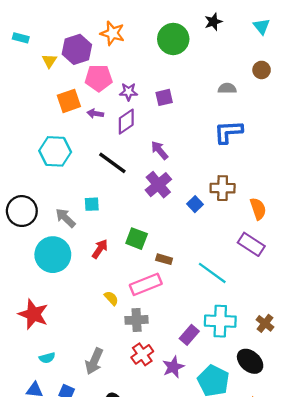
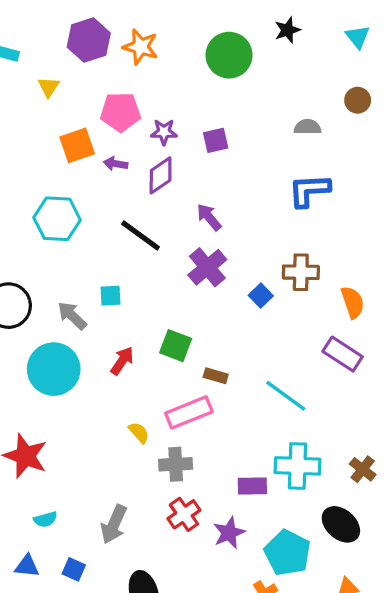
purple hexagon: (77, 49) -> (89, 40), moved
purple rectangle: (189, 335) -> (252, 486), turned 48

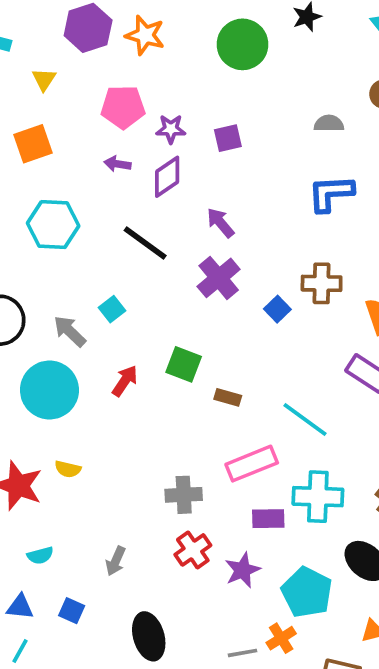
orange square: (77, 145) -> (33, 144), moved
cyan square: (110, 296) -> (112, 309), turned -35
pink rectangle: (189, 412) -> (252, 464), moved
yellow semicircle: (139, 433) -> (68, 469), moved, turned 145
gray arrow: (114, 524) -> (116, 561), size x0.7

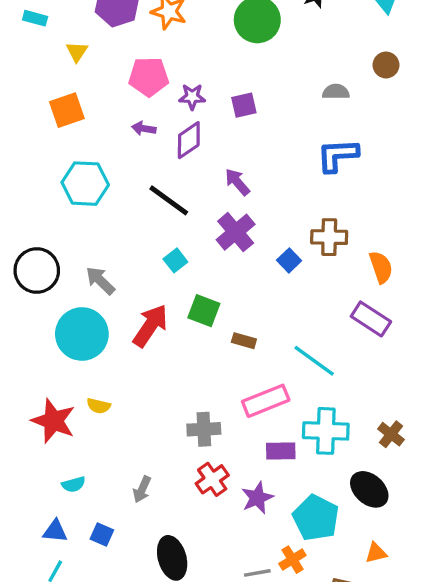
cyan square: (112, 309) -> (175, 260), moved
red arrow: (125, 381) -> (150, 326), size x1.5

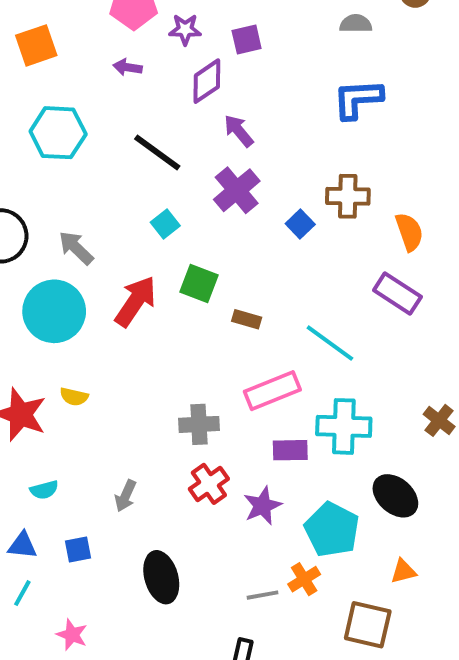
purple diamond: (189, 140) -> (207, 81), moved
brown cross: (391, 434) -> (439, 420), moved
blue square: (102, 535) -> (78, 549), turned -35

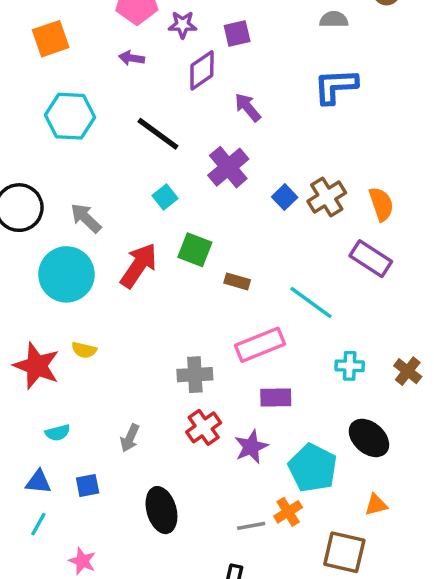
purple arrow: (239, 131) -> (248, 107), moved
brown cross: (348, 196) -> (327, 197), moved, turned -33
cyan cross: (344, 426) -> (350, 366), moved, size x0.6

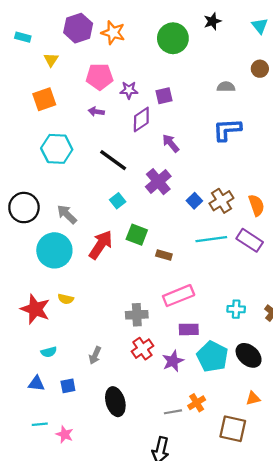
cyan line: (311, 303) -> (211, 239), moved, turned -44
cyan pentagon: (313, 468) -> (212, 357), moved
cyan line: (38, 524) -> (40, 424), moved, turned 56

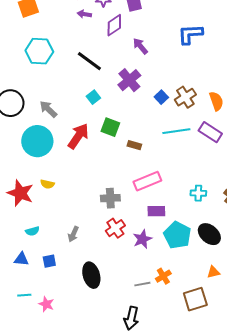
purple arrow: (96, 112) -> (84, 14), moved
brown square: (233, 429) -> (195, 299), turned -30

